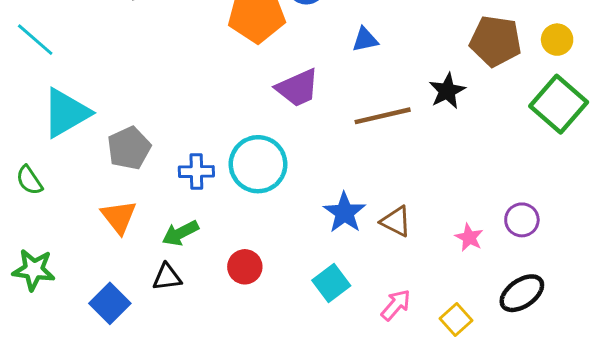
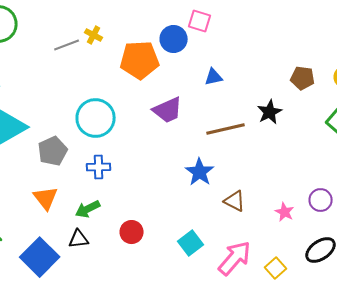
brown pentagon: (496, 41) -> (303, 78), size x0.7
cyan circle: (258, 164) -> (96, 118), moved
blue star: (345, 213) -> (200, 172), moved
blue square: (110, 303) -> (40, 257), size x1.4
pink arrow: (396, 305) -> (235, 258), size x1.6

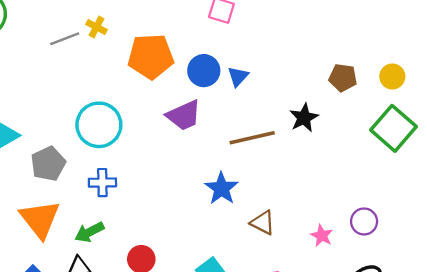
blue circle: (174, 39) -> (204, 71), moved
blue triangle: (214, 77) -> (238, 76), turned -36
orange triangle: (46, 198) -> (40, 219), size x1.4

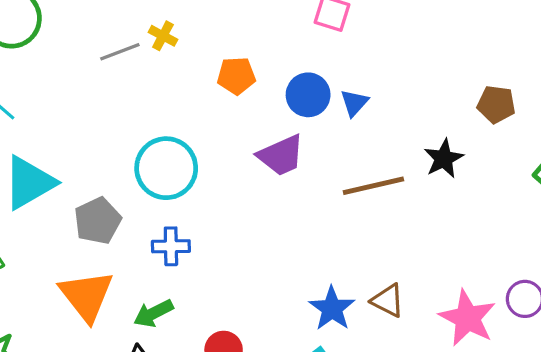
orange pentagon: (151, 56) -> (236, 76), size x0.6
blue star: (221, 188) -> (332, 308), moved
pink star: (322, 236) -> (468, 318), size x1.8

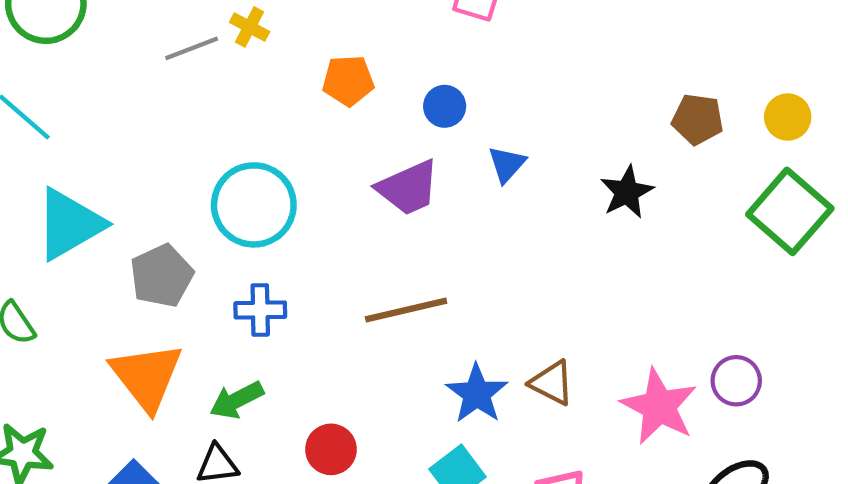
blue circle: (308, 95) -> (445, 106), size x0.7
blue triangle: (354, 103) -> (507, 164), moved
brown line: (373, 186) -> (406, 310), moved

